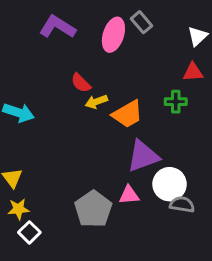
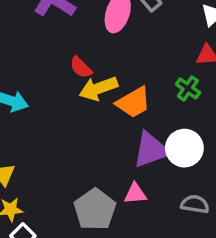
yellow arrow: (96, 102) -> (98, 88), size x1.5
green cross: (176, 102) -> (188, 88), turned 35
white circle: (170, 184) -> (184, 148), moved

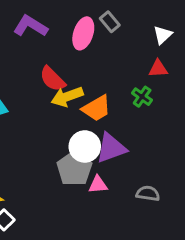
red semicircle: (81, 67) -> (52, 79), size x1.4
white circle: (184, 148) -> (85, 146), moved
gray pentagon: (95, 209) -> (74, 169), moved

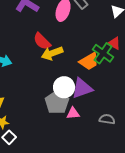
red triangle: (158, 69) -> (114, 43), moved, turned 32
green cross: (142, 97) -> (103, 53), size x1.5
orange trapezoid: (96, 108) -> (89, 61), moved

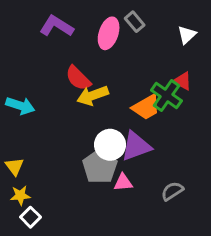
gray semicircle: (107, 119) -> (172, 191), turned -42

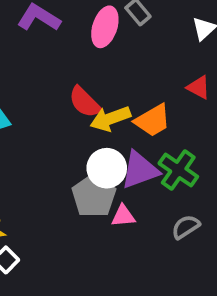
red semicircle: (78, 78) -> (85, 102), moved
yellow arrow: (93, 96) -> (110, 119), moved
green cross: (166, 96) -> (178, 170), moved

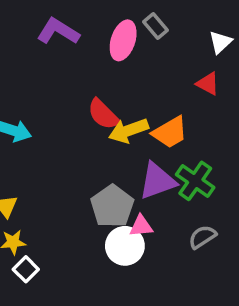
red triangle: (198, 87) -> (208, 84), moved
white circle: (107, 168) -> (125, 246), moved

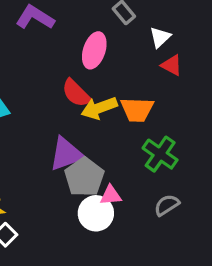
pink ellipse: (123, 40) -> (94, 50), moved
white triangle: (220, 42) -> (160, 37), moved
orange trapezoid: (170, 132) -> (137, 110), turned 32
purple triangle: (157, 181) -> (66, 154), moved

